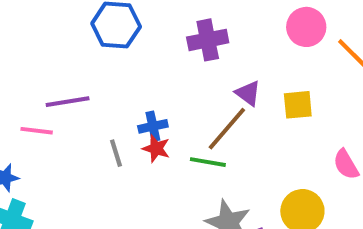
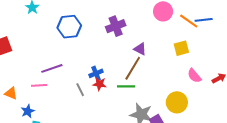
yellow square: (298, 105) -> (181, 48), moved

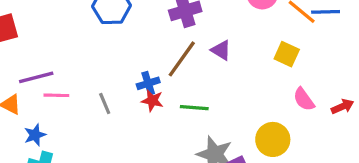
yellow square: (181, 48) -> (287, 54), turned 35
purple line: (52, 68) -> (36, 77), moved
brown line: (133, 68) -> (182, 59), moved
gray line: (80, 90) -> (105, 104), moved

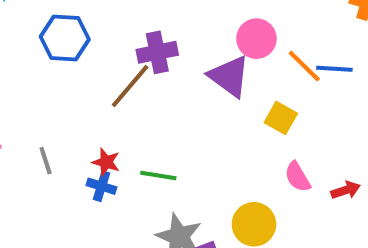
purple triangle: (221, 50) -> (229, 76), moved, size x1.6
brown line: (182, 59) -> (130, 86), moved
blue cross: (148, 83) -> (101, 186), moved, turned 30

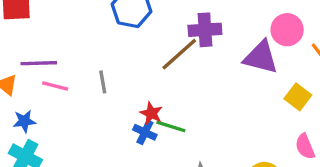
purple triangle: (229, 76) -> (261, 57), turned -30
gray line: (46, 161) -> (103, 82), moved
green line: (158, 175) -> (171, 126), moved

